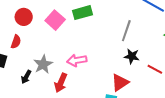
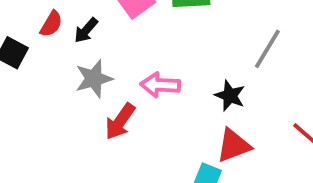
black star: (132, 56) -> (230, 96), moved
black arrow: (26, 77) -> (86, 30), moved

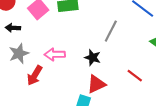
black arrow: (86, 30) -> (13, 28), turned 56

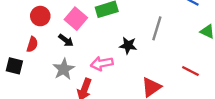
black arrow: (13, 28) -> (66, 40), moved, turned -136
black star: (93, 57) -> (128, 45), moved

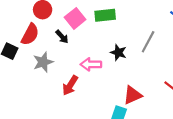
red semicircle: (32, 44) -> (30, 34), size x1.5
gray star: (64, 69) -> (43, 62), moved

